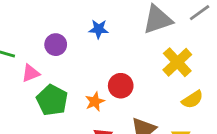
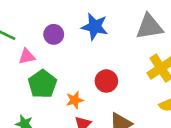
blue star: (99, 29) -> (95, 27), size x1.5
orange star: (95, 102) -> (75, 100), moved

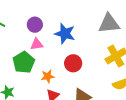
blue star: (95, 27) -> (65, 34), moved
pink triangle: (27, 56) -> (37, 44), moved

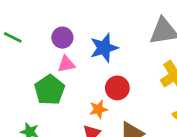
blue star: (65, 34) -> (104, 48), turned -30
orange star: (48, 76) -> (98, 109), moved

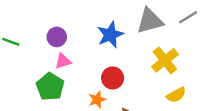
blue star: (104, 48) -> (110, 35), moved

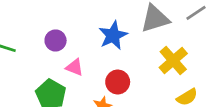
pink triangle: (63, 61) -> (74, 67), moved, turned 42

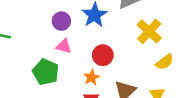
purple circle: (56, 40) -> (61, 21), moved

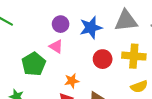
yellow cross: (149, 31) -> (134, 56), turned 35
red circle: (103, 55) -> (103, 59), moved

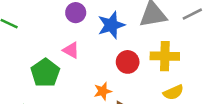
purple circle: (61, 24) -> (76, 13), moved
orange star: (72, 81) -> (103, 91), moved

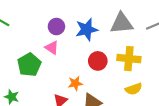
purple circle: (76, 13) -> (56, 27), moved

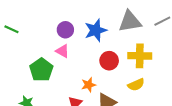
yellow semicircle: (134, 89) -> (136, 85), moved

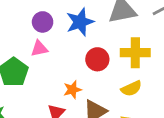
pink triangle: (62, 51) -> (39, 48), turned -40

